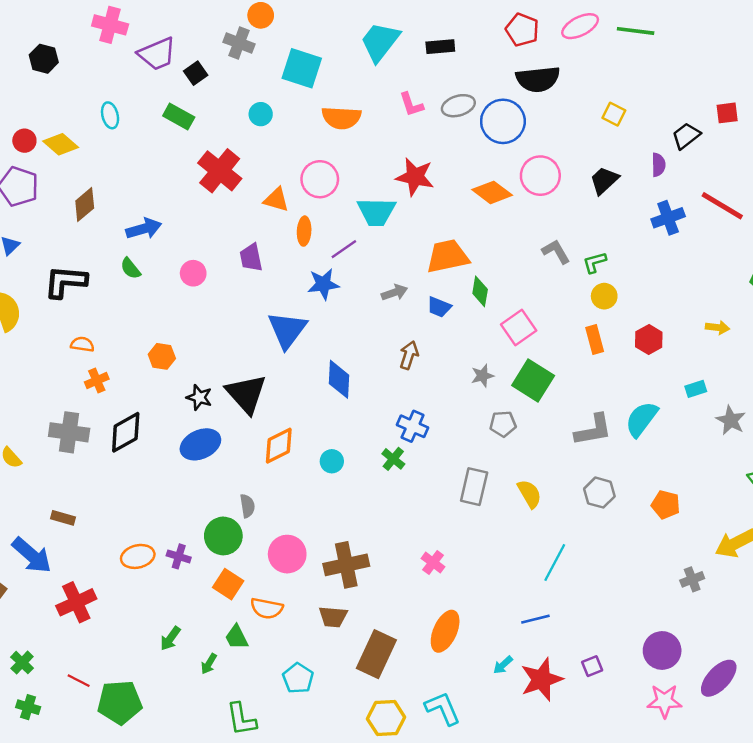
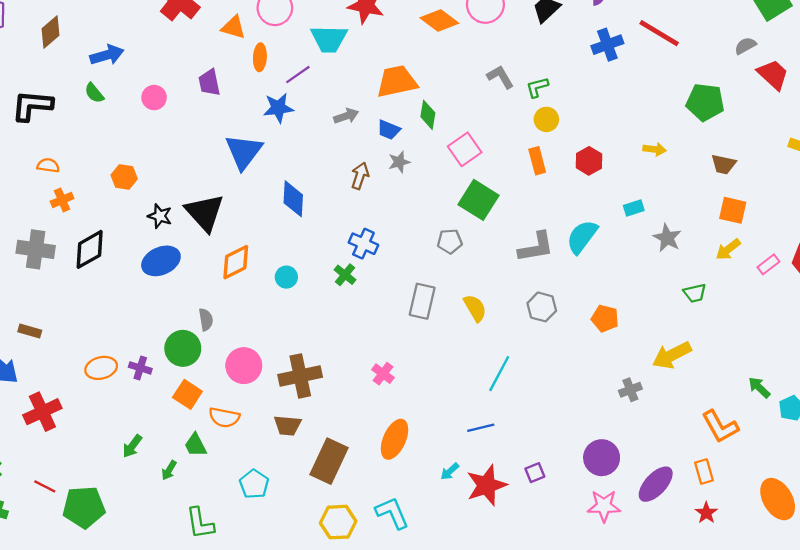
gray star: (482, 376) -> (399, 162), moved

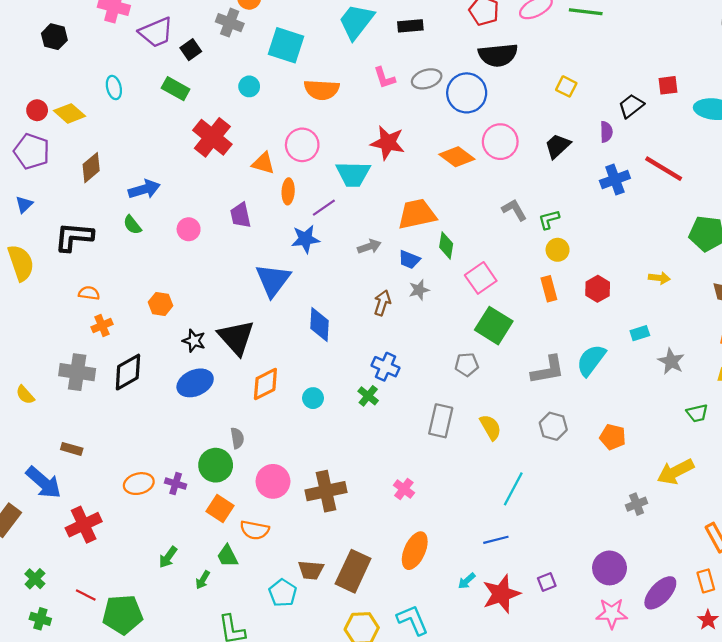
brown trapezoid: (288, 425) -> (311, 570), moved

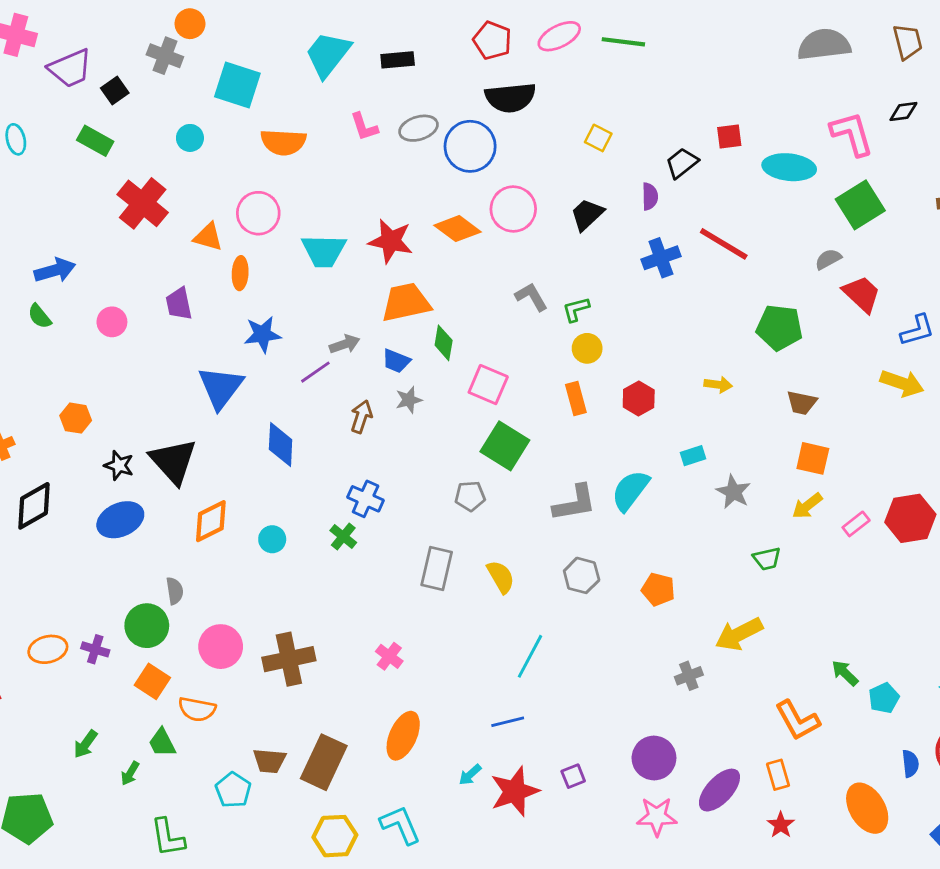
red star: (388, 143) -> (391, 241), moved
purple line: (324, 208) -> (315, 372), moved
pink square: (481, 278) -> (488, 385), turned -32

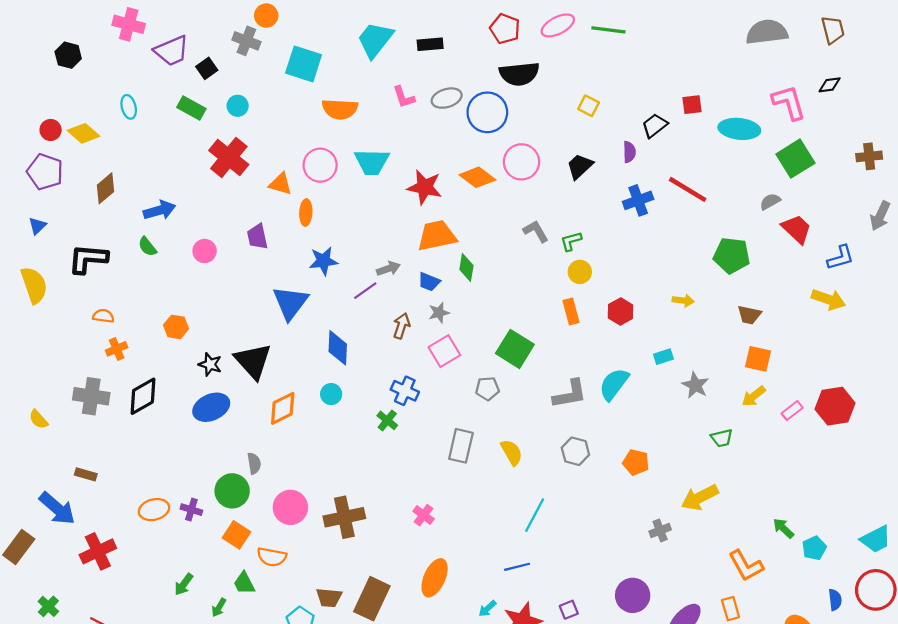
cyan circle: (190, 138) -> (238, 106), moved
cyan trapezoid: (324, 251) -> (372, 162), moved
pink square: (488, 385) -> (444, 351), moved, turned 36
cyan circle: (272, 539) -> (331, 394), moved

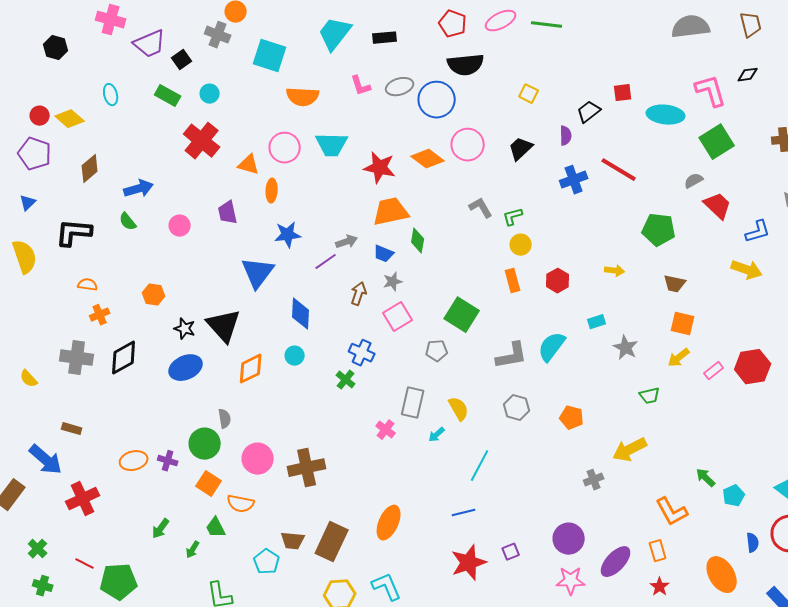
pink cross: (424, 515) -> (386, 430), moved
cyan arrow: (487, 609) -> (437, 435), moved

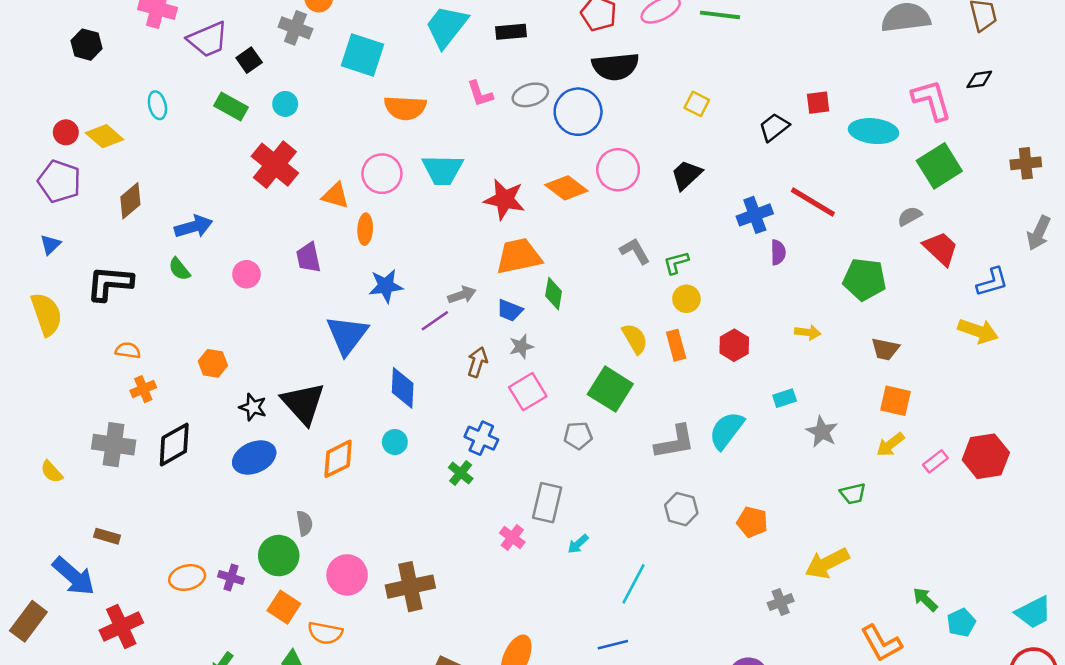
purple semicircle: (566, 136) -> (778, 252), moved
yellow semicircle: (459, 409) -> (635, 339), moved

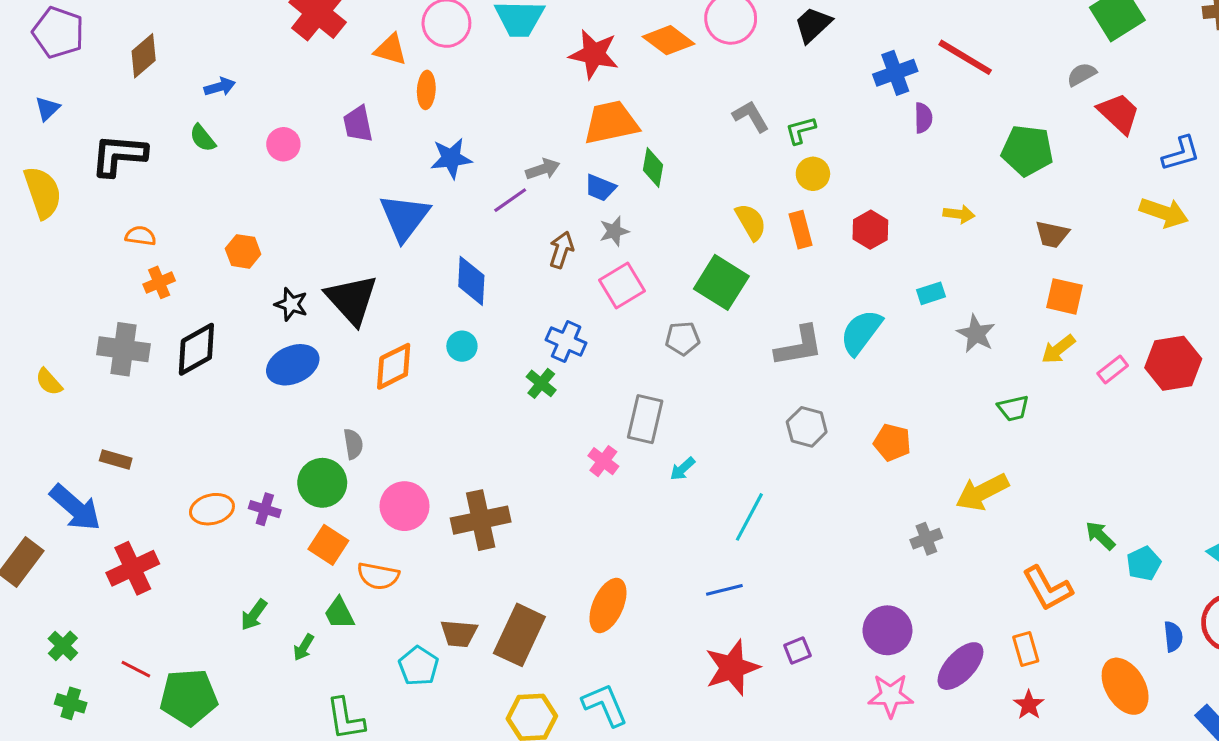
blue arrow: (194, 227) -> (220, 87), size x0.7

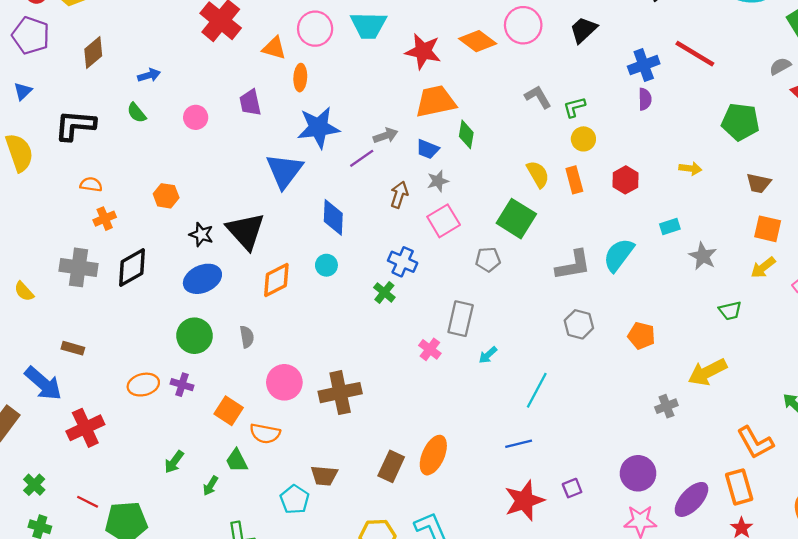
purple semicircle: (923, 118) -> (645, 99), moved
blue star: (451, 158) -> (318, 128), size x1.4
green circle: (322, 483) -> (195, 336), moved
brown rectangle: (519, 635) -> (391, 466), moved, size x0.7
orange rectangle: (1026, 649) -> (739, 487), size x1.4

